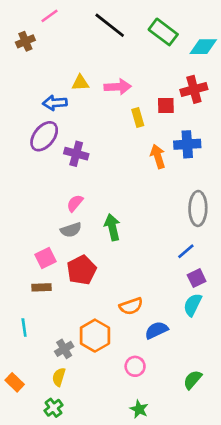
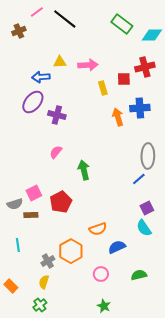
black line: (110, 25) -> (65, 19), moved
gray semicircle: (71, 230) -> (15, 204), moved
blue line: (186, 251) -> (139, 179), moved
cyan semicircle: (193, 305) -> (144, 228), turned -60
green semicircle: (193, 380) -> (139, 275), moved, turned 35

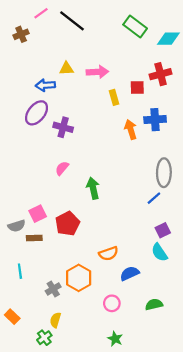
yellow semicircle: (44, 282) -> (55, 320), moved

